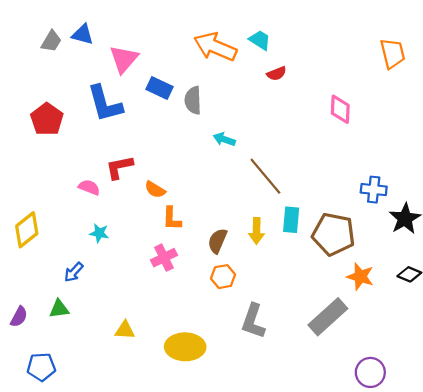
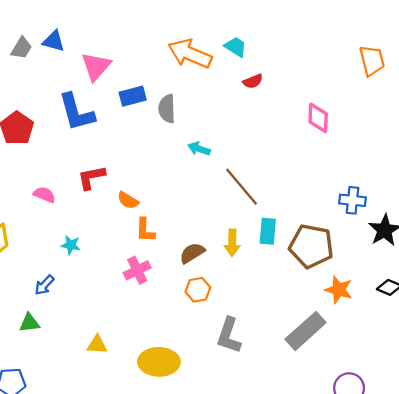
blue rectangle: (160, 88) -> (133, 96), turned -40
pink semicircle: (89, 187) -> (44, 195), moved
brown semicircle: (218, 241) -> (192, 253), turned 35

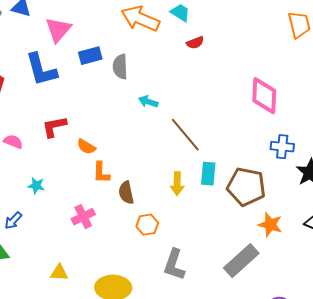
pink diamond: (318, 118) -> (264, 96), moved, size x1.4
brown semicircle: (192, 253) -> (126, 193), moved, turned -70
pink cross: (137, 270) -> (83, 217), moved

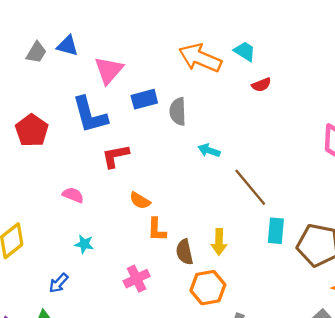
red L-shape: (54, 127) -> (115, 156), moved
pink semicircle: (13, 142) -> (73, 195), moved
yellow arrow: (177, 184) -> (219, 242), moved
orange hexagon: (147, 225) -> (208, 288), size x1.4

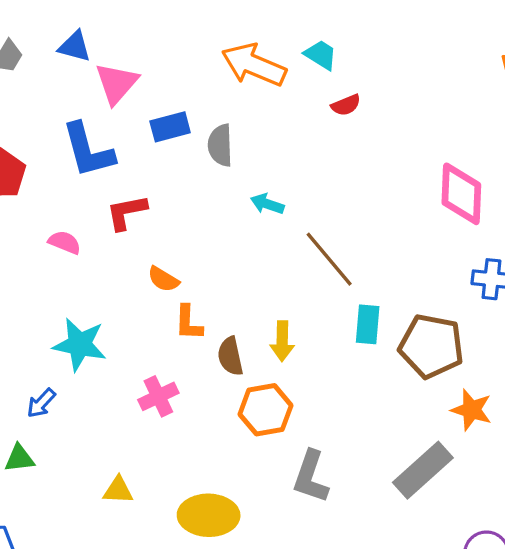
blue triangle: (67, 46) -> (75, 46), moved
pink semicircle: (73, 195) -> (65, 242), moved
cyan star: (84, 244) -> (80, 345), size x1.8

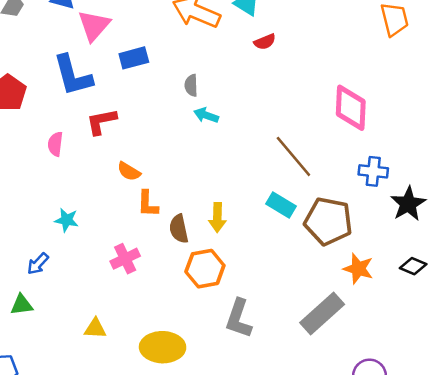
gray semicircle: (220, 145) -> (191, 85), moved, size x0.7
pink semicircle: (65, 242) -> (55, 144), turned -105
brown line: (329, 259) -> (293, 156), moved
cyan rectangle: (368, 324) -> (281, 205), turned -64
cyan star: (80, 345) -> (67, 220), size x0.6

